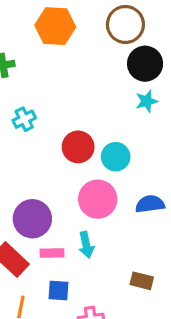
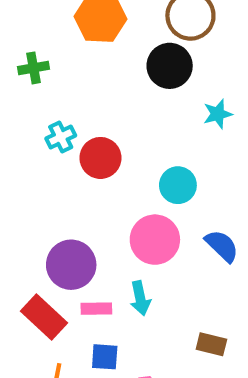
black circle: (145, 64) -> (170, 66), moved
red circle: (78, 147) -> (100, 158), moved
blue semicircle: (150, 204) -> (222, 246), turned 52

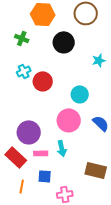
black circle: (170, 66) -> (64, 42), moved
green cross: (33, 68) -> (22, 38), moved, turned 32
brown rectangle: (211, 344) -> (96, 170), size x1.5

